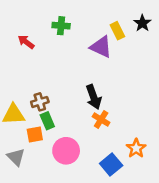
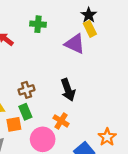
black star: (142, 23) -> (89, 15), moved
brown cross: (40, 102) -> (26, 90), moved
orange cross: (101, 119) -> (61, 121), moved

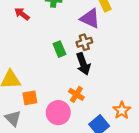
brown cross: (26, 90) -> (84, 42), moved
green rectangle: (25, 112) -> (59, 49), moved

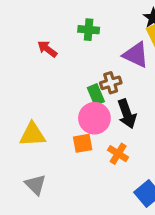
brown cross: (84, 42) -> (111, 83), moved
orange square: (30, 98) -> (83, 143), moved
pink circle: (58, 113) -> (94, 118), moved

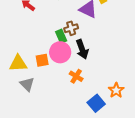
orange square: (83, 143) -> (42, 60), moved
gray triangle: (35, 185) -> (27, 84), moved

